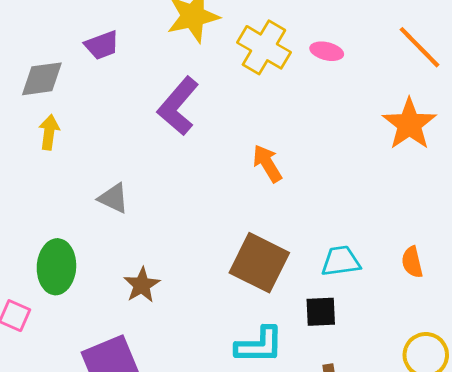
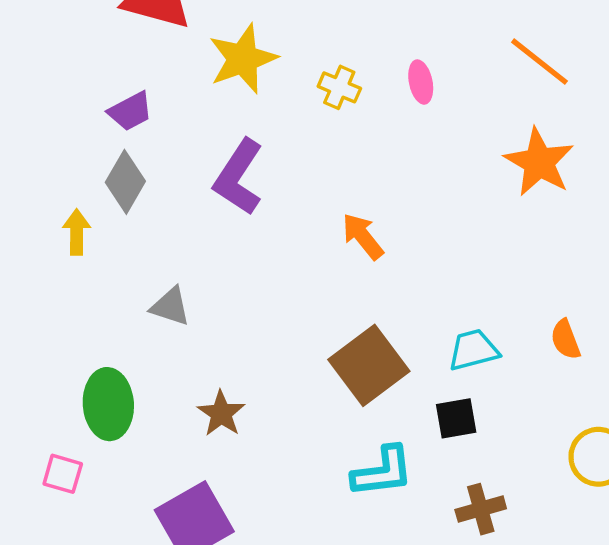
yellow cross: (264, 47) -> (339, 87), size x0.6
pink ellipse: (327, 51) -> (421, 82), turned 72
gray diamond: (42, 79) -> (125, 182), moved, turned -45
brown square: (259, 263) -> (369, 365), turned 34

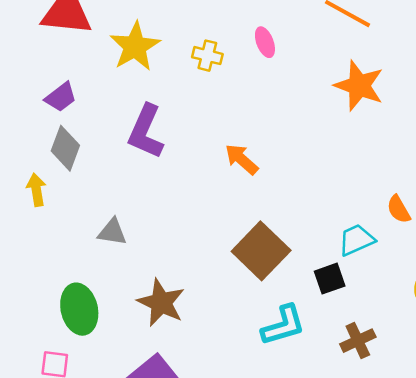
cyan trapezoid: (473, 350) -> (356, 240), moved
brown star: (221, 414) -> (161, 303), size x1.4

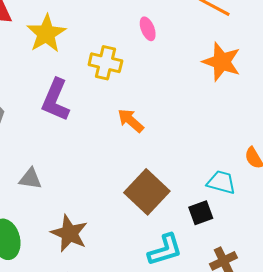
yellow cross: (207, 56) -> (105, 63), moved, size x1.4
cyan trapezoid: (356, 240) -> (221, 182), turned 40

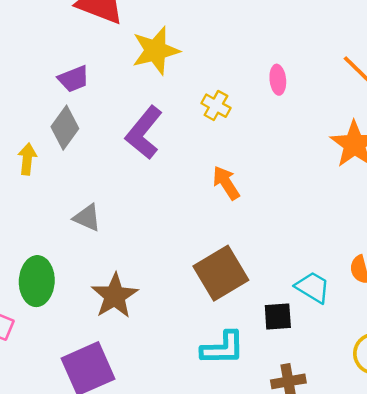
yellow cross: (105, 63) -> (216, 106), size x0.7

